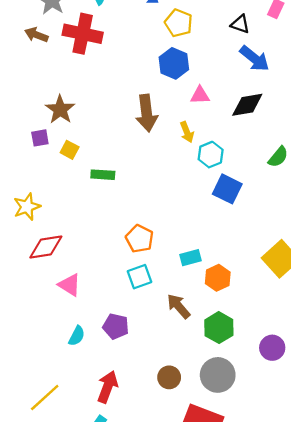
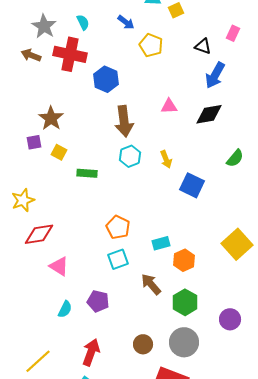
blue arrow: (254, 59) -> (215, 75), turned 80
blue hexagon: (174, 63) -> (106, 79), moved
yellow arrow: (187, 132) -> (166, 159), moved
cyan hexagon: (211, 155) -> (130, 156), moved

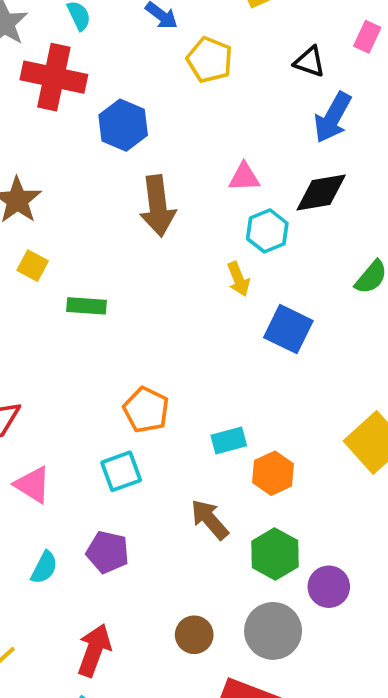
cyan hexagon: (130, 156) -> (267, 231), moved
cyan square: (118, 259) -> (121, 471), moved
purple circle: (230, 319) -> (329, 587), moved

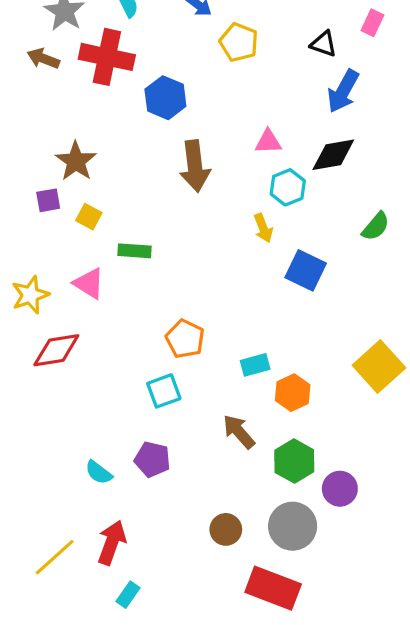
pink triangle: (33, 485) -> (89, 283), moved
cyan semicircle: (44, 567) -> (99, 472), turned 100
red arrow: (94, 650) -> (112, 542), moved

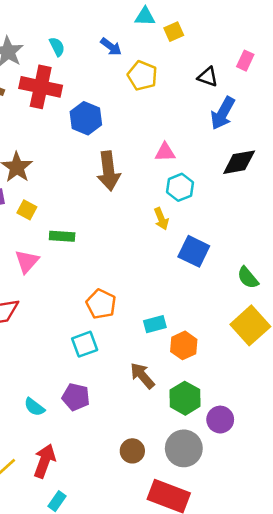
black diamond: (333, 155) -> (239, 162), moved
green semicircle: (376, 226) -> (248, 278), moved, turned 100
pink triangle: (89, 283) -> (27, 261), turned 40

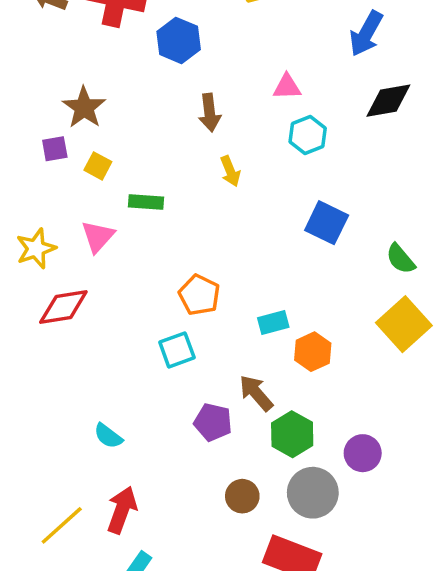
brown arrow: (108, 171) -> (210, 113), size x0.7
yellow arrow: (161, 219) -> (230, 171), moved
purple pentagon: (76, 397) -> (213, 422), moved
green hexagon: (185, 398) -> (292, 434), moved

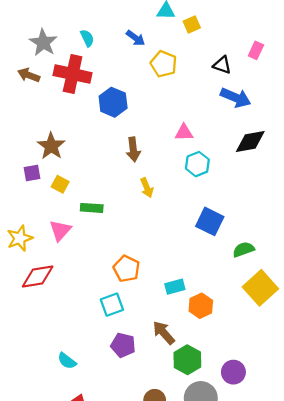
blue arrow: (366, 34) -> (236, 98), turned -96
green semicircle: (400, 259) -> (244, 250), moved, turned 110
purple pentagon: (213, 422) -> (123, 345), moved

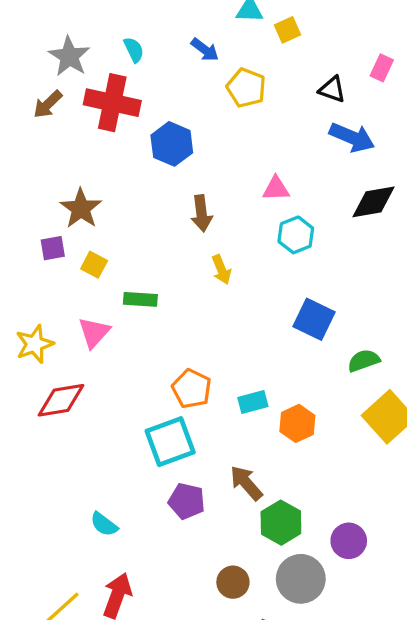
brown arrow: (29, 75) -> (48, 104), turned -65
cyan rectangle: (175, 287) -> (253, 402), moved
cyan square: (112, 305) -> (170, 442), size x1.4
orange hexagon: (201, 306) -> (297, 423), moved

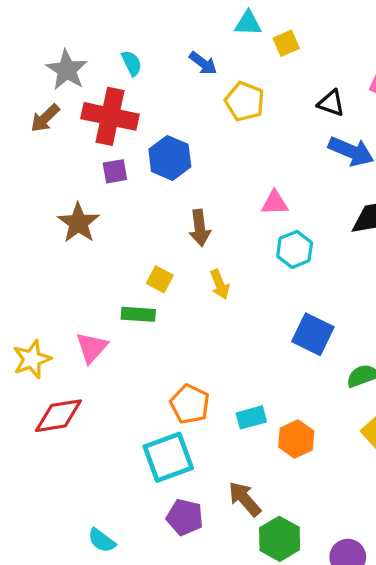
purple square: (53, 248) -> (115, 171), moved
yellow square: (94, 265) -> (160, 279), moved

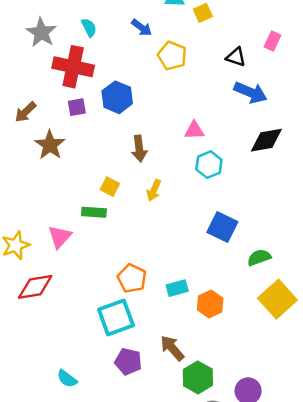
brown arrow: (45, 118) -> (25, 112), moved
yellow arrow: (220, 284) -> (154, 190), turned 45

